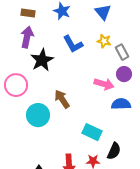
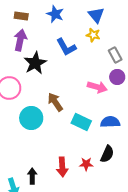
yellow star: (104, 41) -> (93, 35), moved
blue semicircle: (121, 104) -> (110, 122), moved
cyan rectangle: (92, 132) -> (81, 122), moved

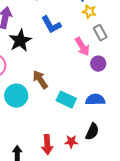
yellow star: (93, 35) -> (89, 12), moved
purple circle: (117, 77) -> (98, 64), moved
pink arrow: (97, 87) -> (82, 47), moved, turned 42

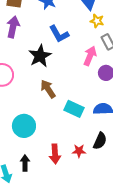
black star: (20, 41) -> (40, 56), moved
pink arrow: (82, 47) -> (90, 56), turned -126
cyan circle: (16, 96) -> (24, 126), moved

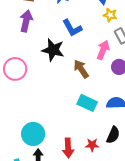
black star: (40, 56) -> (53, 50), turned -30
brown arrow: (48, 89) -> (81, 69), moved
cyan circle: (24, 126) -> (33, 134), moved

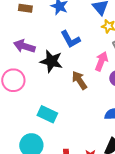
purple arrow: (26, 21) -> (24, 46), moved, turned -85
cyan rectangle: (87, 103) -> (47, 114), moved

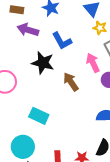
purple arrow: (24, 46) -> (28, 30), moved
pink arrow: (101, 61) -> (93, 63), turned -48

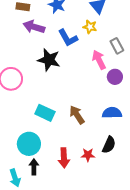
yellow star: (100, 28) -> (90, 27), moved
brown arrow: (71, 82) -> (77, 115), moved

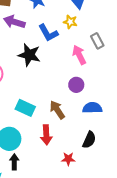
purple circle: (115, 77) -> (76, 85), moved
red star: (88, 155) -> (68, 159), moved
red arrow: (64, 158) -> (46, 135), moved

